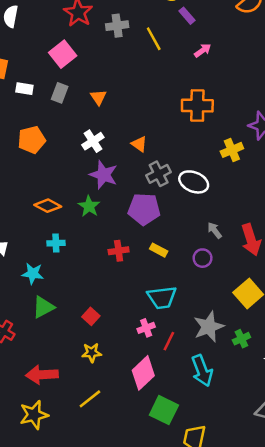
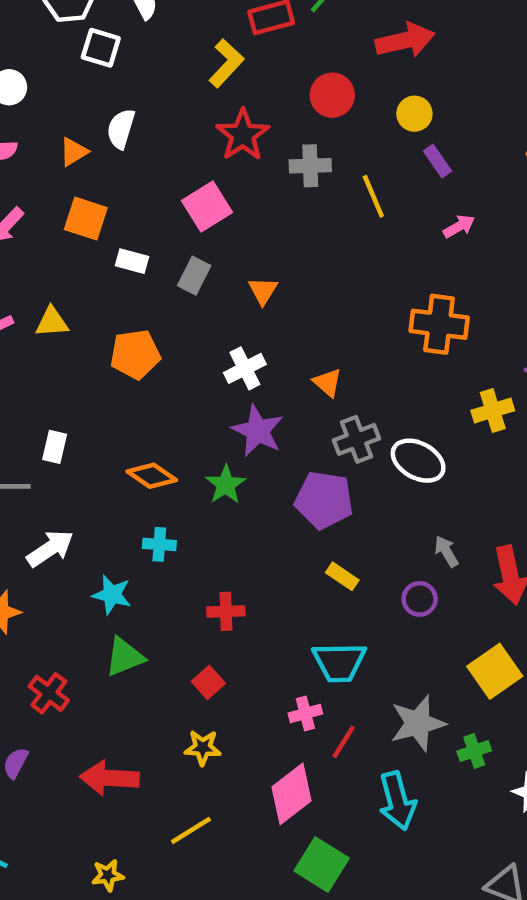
red cross: (119, 251) -> (226, 611), moved
yellow star: (34, 415) -> (108, 875), moved, size x0.6

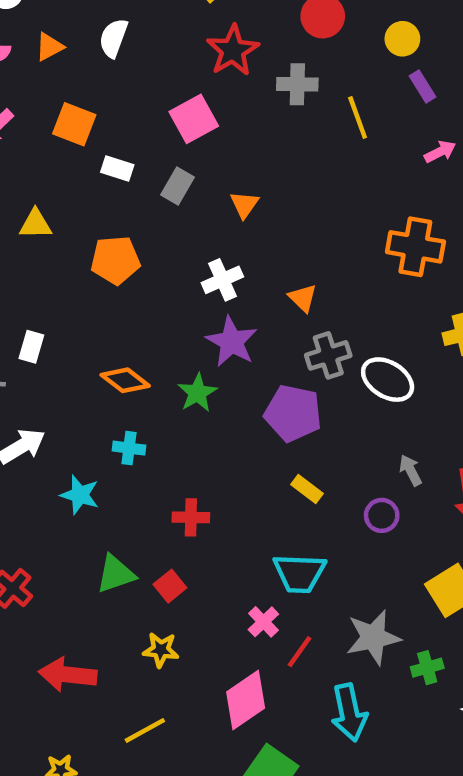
orange triangle: (74, 152) -> (49, 47), moved
green triangle: (125, 657) -> (116, 574), moved
pink cross: (305, 714) -> (263, 622), turned -32

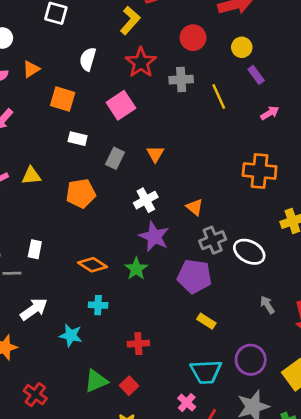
white semicircle: (113, 38) -> (88, 59), moved
orange square: (74, 124) -> (63, 99), moved
gray rectangle: (178, 186) -> (115, 158), moved
purple circle: (382, 515) -> (251, 360), moved, size x1.5

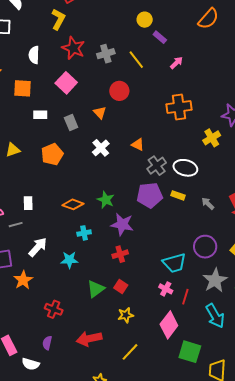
red circle: (193, 38) -> (119, 91), moved
gray rectangle: (115, 158) -> (71, 123), turned -35
purple star: (154, 237) -> (122, 224), moved
yellow rectangle: (206, 321) -> (178, 195), moved

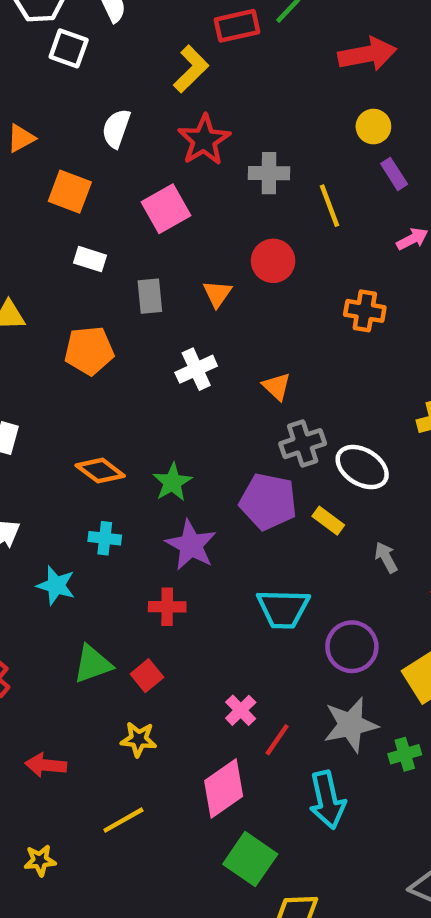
orange cross: (179, 107) -> (365, 311), moved, size x0.7
cyan trapezoid: (174, 263) -> (283, 609), moved
red arrow: (89, 339) -> (46, 765), size x0.7

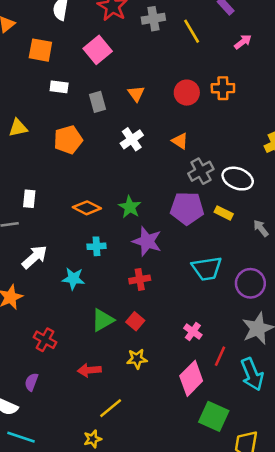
red circle: (273, 261) -> (187, 93), moved
red line: (277, 740) -> (220, 356), moved
red arrow: (46, 765) -> (89, 370), moved
yellow line: (123, 820) -> (111, 408), moved

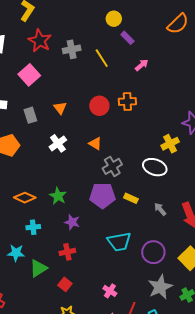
white ellipse: (238, 179) -> (155, 167), moved
purple star: (147, 241) -> (72, 222), size x0.7
green triangle: (103, 320) -> (38, 268), moved

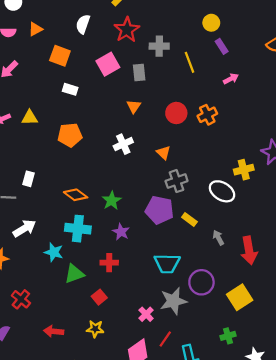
orange cross: (127, 102) -> (207, 115), turned -36
gray rectangle: (30, 115) -> (139, 73), moved
cyan cross: (33, 227) -> (78, 229), size x1.6
gray star: (160, 287) -> (173, 301), moved

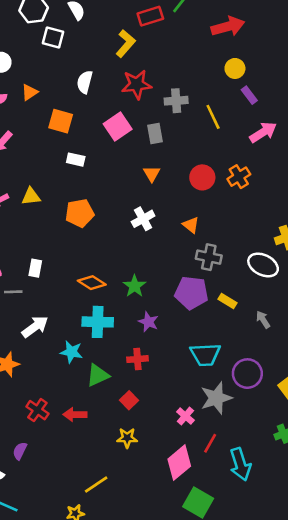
red star: (127, 30) -> (137, 84), turned 30
pink arrow: (231, 79) -> (263, 132), size x1.5
gray cross: (177, 181) -> (209, 257), turned 35
red arrow: (54, 331) -> (75, 415), moved

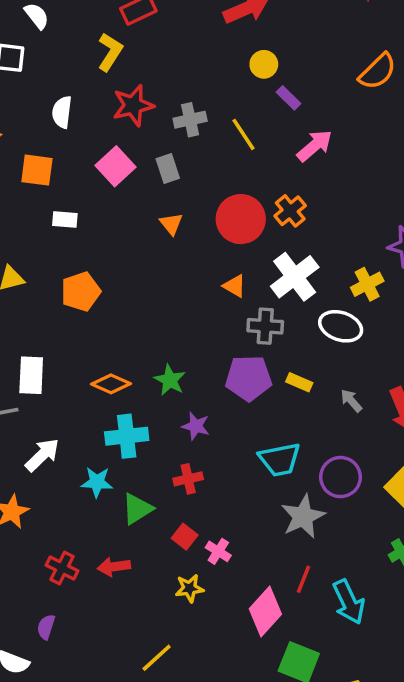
red circle: (202, 177) -> (241, 219), size x1.4
white cross: (143, 219) -> (295, 277), moved, size x1.5
white rectangle: (35, 268) -> (31, 375), size x1.5
pink cross: (185, 416) -> (218, 551), moved

